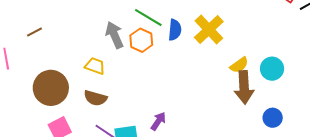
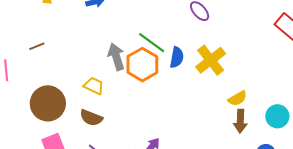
orange hexagon: (141, 40) -> (142, 65), size x1.4
cyan circle: (272, 69) -> (277, 116), moved
brown arrow: (244, 87) -> (240, 121), size x0.7

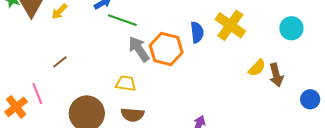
green line: (152, 43) -> (122, 20), moved
yellow semicircle: (237, 98) -> (257, 68), moved
cyan circle: (277, 116) -> (291, 28), moved

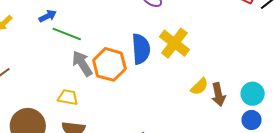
cyan circle: (291, 28) -> (253, 94), moved
blue semicircle: (197, 32) -> (141, 49), size x1.4

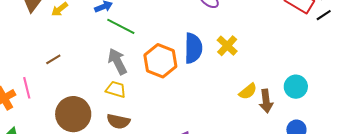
yellow cross: (174, 43) -> (227, 46), size x0.7
gray arrow: (82, 64) -> (117, 61), moved
cyan circle: (253, 94) -> (296, 87), moved

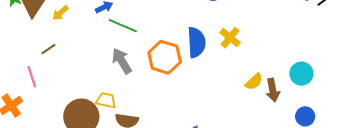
brown line: (53, 59) -> (48, 49), moved
pink line: (27, 88) -> (32, 77), moved
yellow trapezoid: (116, 89) -> (106, 100), moved

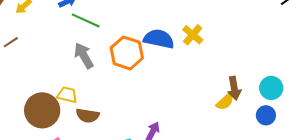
blue semicircle: (196, 42) -> (159, 39), turned -76
cyan circle: (301, 74) -> (271, 88), moved
yellow semicircle: (254, 82) -> (225, 102), moved

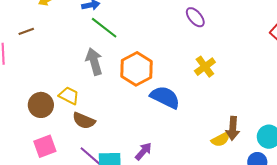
blue semicircle: (159, 39) -> (165, 97), moved
brown circle: (42, 110) -> (41, 105), size x0.7

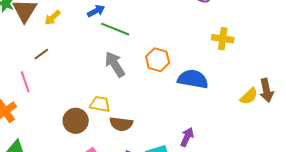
yellow cross: (205, 67) -> (223, 39), turned -30
orange hexagon: (137, 69) -> (158, 60), size x0.7
yellow semicircle: (221, 139) -> (249, 96), moved

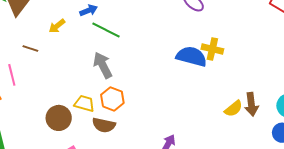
yellow arrow: (53, 18) -> (57, 26), moved
brown line: (41, 54) -> (30, 48), turned 49
orange hexagon: (158, 60) -> (112, 99), moved
blue semicircle: (193, 79) -> (192, 56), moved

